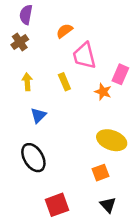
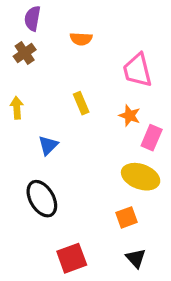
orange semicircle: (64, 31) -> (81, 39), turned -140
pink trapezoid: (84, 56) -> (137, 70), moved
pink rectangle: (120, 74) -> (152, 138), moved
yellow arrow: (27, 82) -> (17, 108), moved

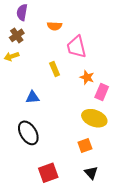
pink trapezoid: (137, 70) -> (77, 47), moved
yellow arrow: (17, 108) -> (12, 56), moved, turned -104
blue triangle: (48, 145) -> (32, 97), turned 40

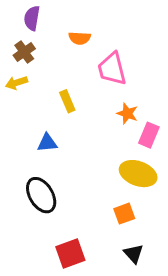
yellow rectangle: (55, 69) -> (67, 101), moved

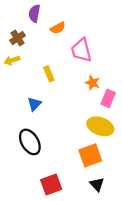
purple semicircle: (32, 18) -> (34, 13), moved
orange semicircle: (80, 38) -> (58, 28), turned -32
blue triangle: (47, 143) -> (34, 104), turned -40
orange square: (124, 214) -> (90, 155), size x1.5

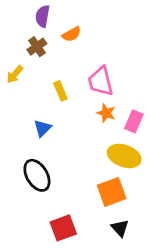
brown cross: (18, 38) -> (37, 47), moved
pink trapezoid: (81, 50) -> (101, 81), moved
yellow arrow: (12, 60) -> (15, 74), turned -32
orange star: (92, 83) -> (106, 113), moved

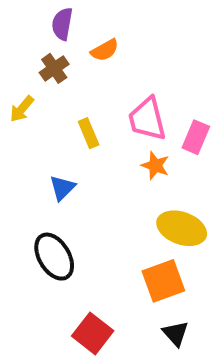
pink rectangle: (134, 121) -> (196, 137), moved
red square: (63, 228) -> (93, 333), turned -32

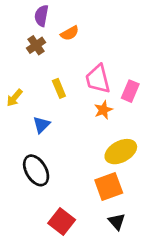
yellow arrow: (22, 109) -> (15, 98), moved
orange star: (155, 166) -> (103, 110), turned 30
yellow ellipse: (182, 228) -> (121, 152), turned -48

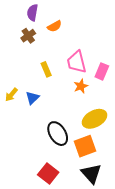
yellow arrow: (15, 98) -> (11, 95), moved
black ellipse: (36, 170) -> (58, 134), moved
black triangle: (117, 222) -> (91, 174), size x1.5

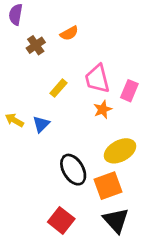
purple semicircle: (32, 13) -> (16, 14), moved
yellow rectangle: (46, 69) -> (58, 88), turned 64
yellow arrow: (11, 95) -> (14, 120), turned 80

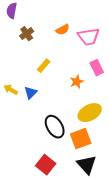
orange semicircle: (69, 33) -> (63, 30), moved
pink trapezoid: (97, 79) -> (89, 37), moved, turned -85
pink rectangle: (129, 91) -> (97, 68), turned -49

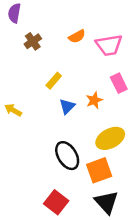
blue triangle: (31, 93) -> (67, 106), moved

